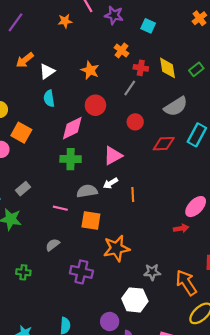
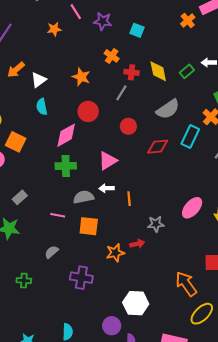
white arrow: (111, 183) -> (107, 188), turned 32
red arrow: (181, 228) -> (137, 244), moved
orange star: (116, 248) -> (115, 253), size x0.7
gray star: (152, 272) -> (156, 224), moved

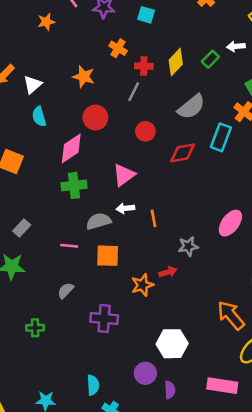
yellow diamond: (158, 71) -> (176, 62), turned 60

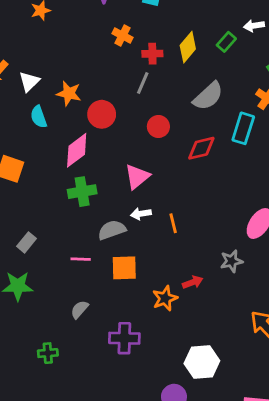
orange star: (84, 77) -> (69, 93), moved
gray star: (188, 246) -> (231, 261), moved

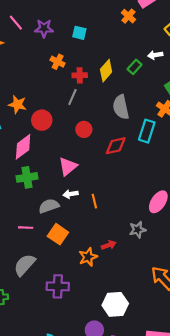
gray semicircle: (208, 96) -> (121, 107), turned 120
orange square: (124, 268) -> (58, 234), turned 36
gray semicircle: (79, 309) -> (25, 265), size x1.6

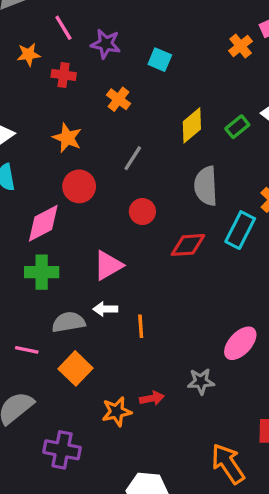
red cross: (80, 75) -> (64, 75), moved
orange star: (17, 104) -> (67, 138), moved

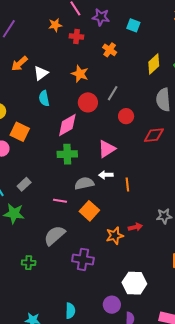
gray line: (133, 158) -> (113, 93), moved

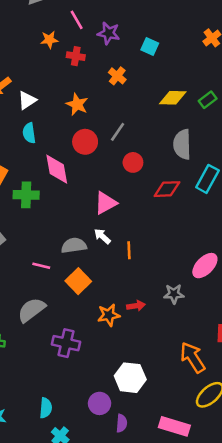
yellow diamond: (154, 64) -> (173, 98), turned 40
pink diamond: (67, 125) -> (57, 169), turned -75
green cross: (67, 154) -> (26, 195), moved
white arrow: (106, 175) -> (102, 236), turned 40

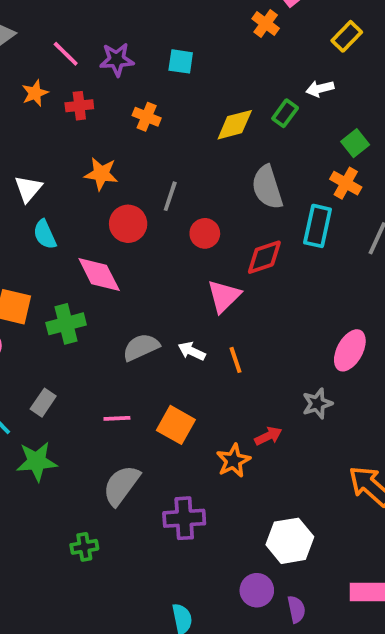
pink triangle: (105, 203) -> (224, 296), moved
gray semicircle: (74, 245) -> (141, 347), moved

